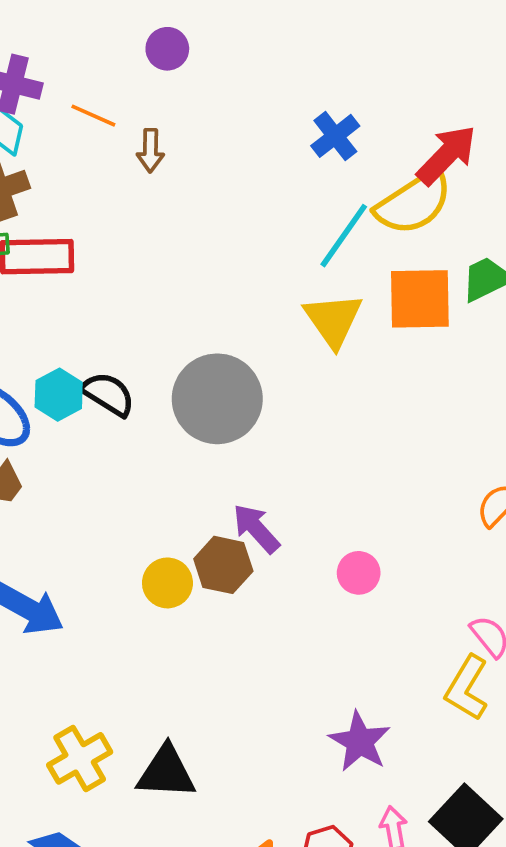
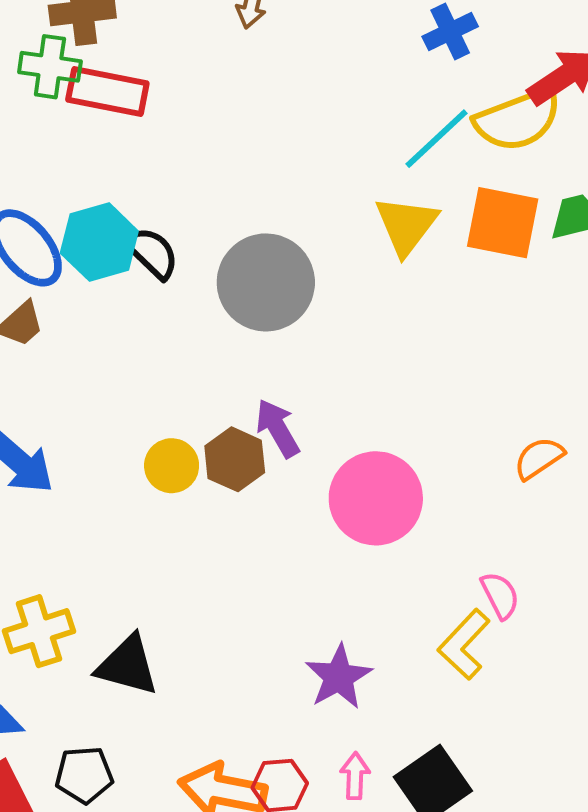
cyan hexagon: (59, 395) -> (99, 242), size x1.4
pink circle: (359, 573) -> (376, 498), size x2.0

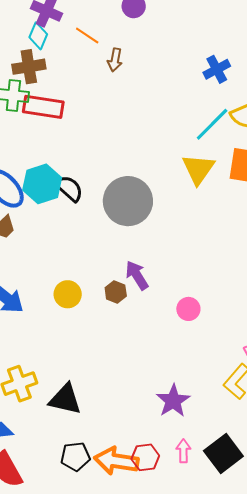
brown hexagon: (235, 459) -> (116, 292), size x0.7
yellow circle: (172, 466) -> (68, 294), moved
pink circle: (376, 498) -> (188, 309), size x0.5
black pentagon: (84, 775) -> (75, 456), moved

